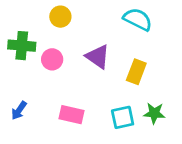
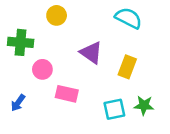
pink circle: (52, 59) -> (42, 69), moved
pink rectangle: (71, 115) -> (67, 94), moved

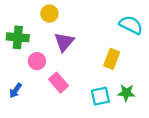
cyan semicircle: (128, 18) -> (131, 25), moved
purple triangle: (91, 53) -> (64, 42), moved, turned 35
pink rectangle: (67, 94) -> (58, 83), turned 36

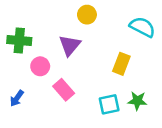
yellow circle: (49, 14) -> (87, 15), moved

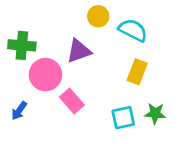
cyan semicircle: (142, 27) -> (133, 30), moved
purple triangle: (70, 45) -> (79, 51), turned 30
pink circle: (40, 66) -> (45, 75), size x1.5

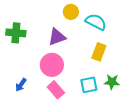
pink circle: (45, 75) -> (52, 65), moved
pink rectangle: (72, 101) -> (56, 90), moved
blue arrow: (19, 111) -> (21, 85), moved

